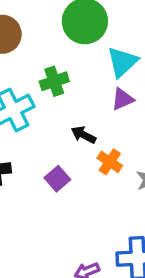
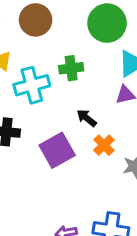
purple square: (57, 179) -> (57, 150), size x1.6

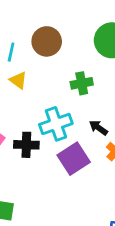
cyan cross: (32, 85) -> (56, 124), moved

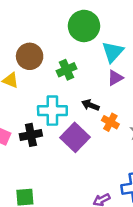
brown circle: (47, 41) -> (30, 56), moved
cyan cross: (56, 124) -> (52, 111), turned 32

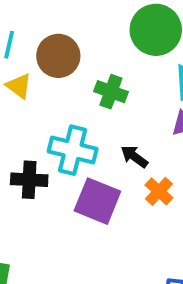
green cross: (67, 70) -> (111, 92), turned 30
purple square: (75, 137) -> (97, 201), turned -36

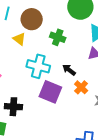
yellow triangle: (19, 86) -> (19, 39), moved
black cross: (29, 180) -> (13, 107), moved

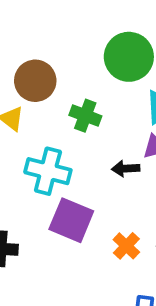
black arrow: (69, 70) -> (126, 169), moved, turned -40
orange cross: (81, 87) -> (126, 246), moved

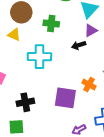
purple square: (71, 220) -> (65, 98), moved

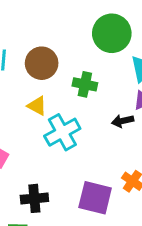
yellow triangle: (14, 35) -> (37, 106), moved
cyan cross: (39, 57) -> (62, 132), turned -35

